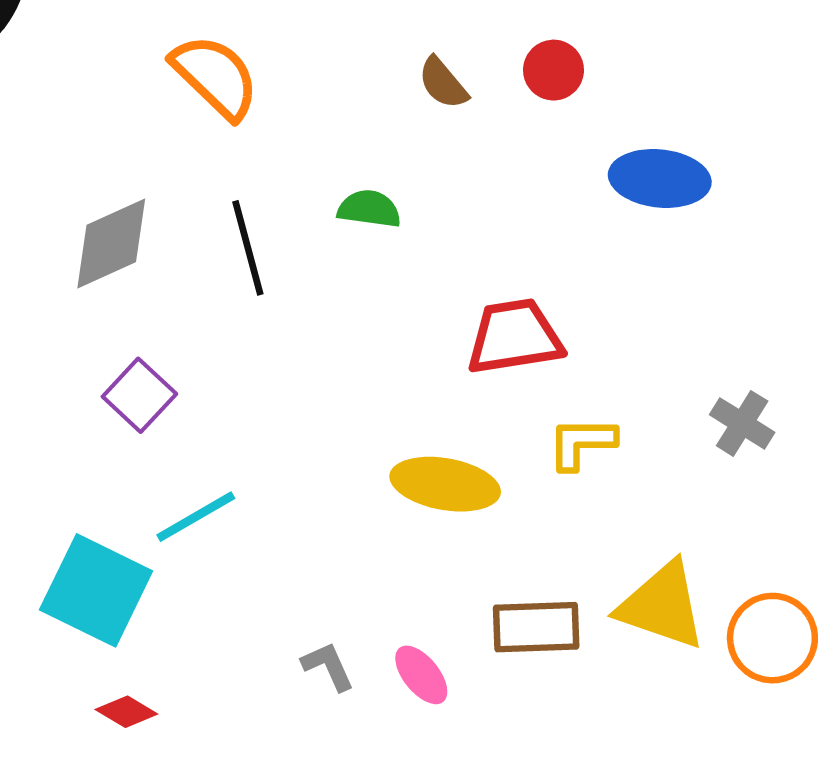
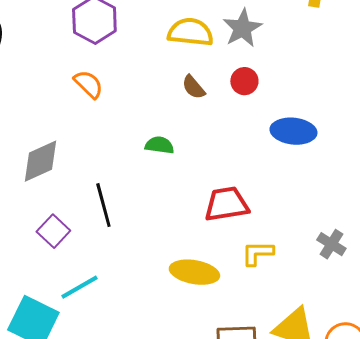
orange semicircle: (215, 77) -> (88, 84), size x0.7
black line: (248, 248) -> (103, 205), moved

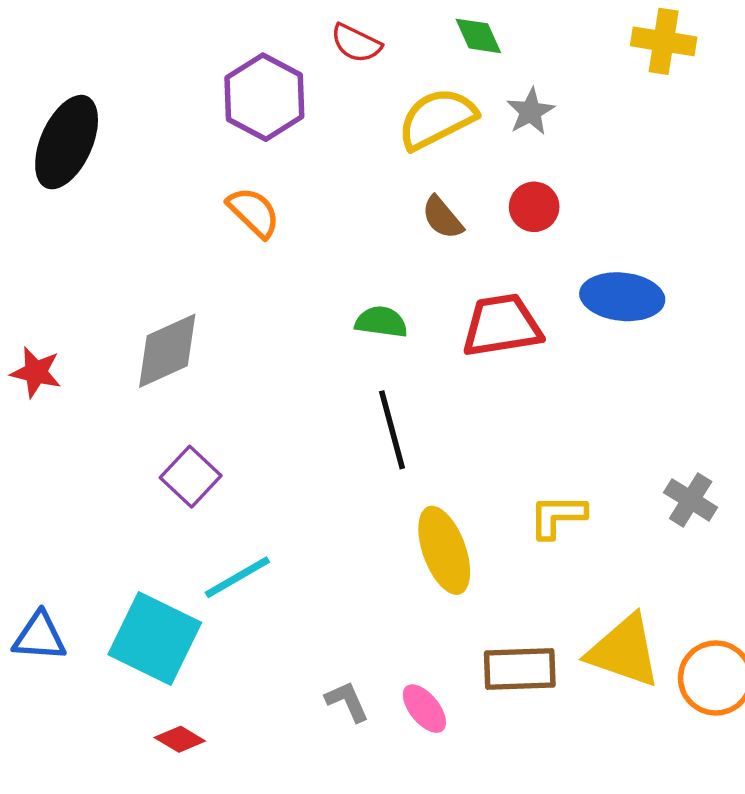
gray star: (242, 28) -> (531, 112), size x0.7
yellow semicircle: (190, 32) -> (437, 119), turned -33
red trapezoid: (226, 204) -> (502, 326), moved
black line: (103, 205) -> (392, 430), moved
yellow ellipse: (194, 272) -> (444, 550), turned 60

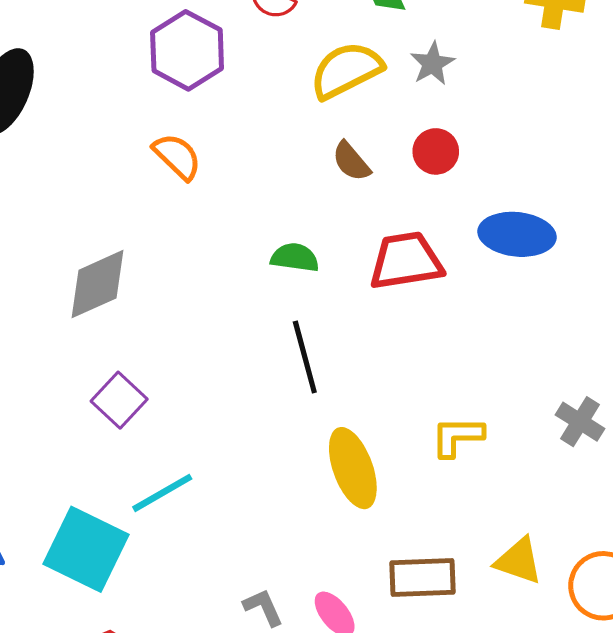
yellow triangle: (624, 651) -> (519, 561), size x0.7

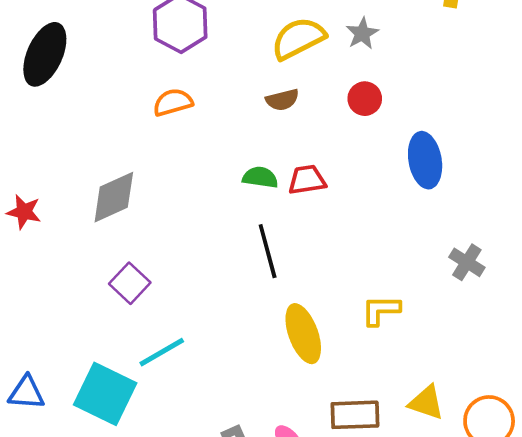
orange semicircle: (177, 156) -> (173, 102), turned -60
brown semicircle: (351, 161) -> (282, 100), moved, turned -64
blue ellipse: (517, 234) -> (425, 160), turned 74
red trapezoid: (406, 261) -> (307, 180), moved, size x0.7
gray cross: (580, 422) -> (467, 262), moved

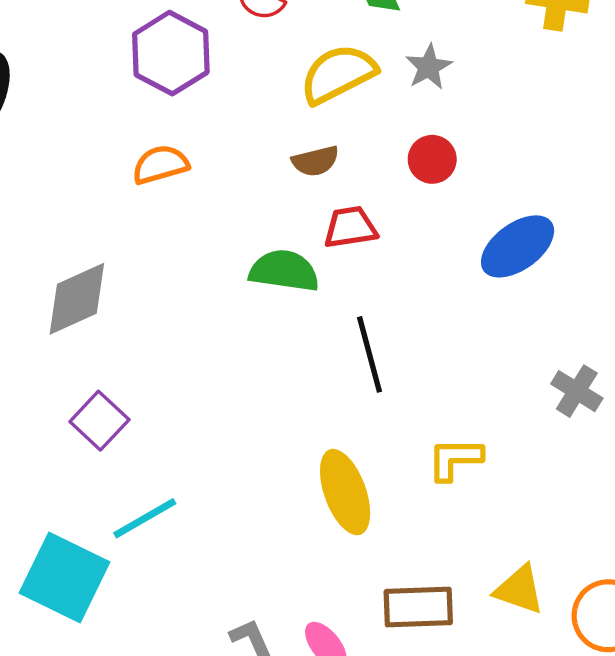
blue ellipse: (425, 160) -> (518, 246), turned 64
green semicircle: (260, 177) -> (284, 271), size x1.4
red trapezoid: (307, 180) -> (350, 227), moved
black line: (268, 251) -> (369, 354), moved

